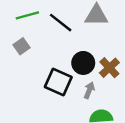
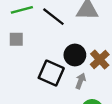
gray square: (21, 46) -> (16, 39), turned 35

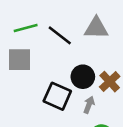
gray square: (16, 39) -> (20, 60), size x1.5

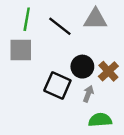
green line: (26, 28) -> (27, 19), turned -65

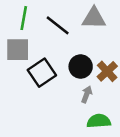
black square: (57, 86) -> (42, 73), moved, turned 32

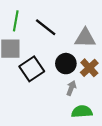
gray triangle: (94, 18) -> (85, 38), moved

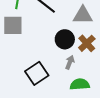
black square: (32, 69) -> (37, 73), moved

